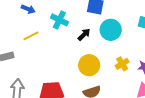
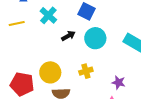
yellow cross: (122, 64) -> (86, 71), moved
yellow circle: (89, 65) -> (50, 72), moved

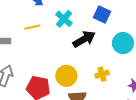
black arrow: (68, 36) -> (84, 39), size x1.6
cyan circle: (95, 38) -> (123, 43), moved

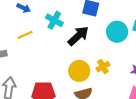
yellow circle: (66, 76) -> (79, 71), moved

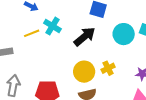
cyan cross: (54, 20) -> (52, 26), moved

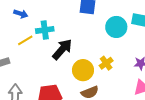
cyan cross: (52, 26) -> (45, 30), turned -30
black arrow: (85, 37) -> (62, 49), moved

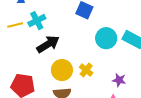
cyan cross: (45, 30) -> (37, 21), turned -36
yellow cross: (106, 63) -> (86, 70), turned -32

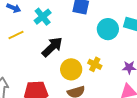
cyan cross: (37, 21) -> (43, 17), moved

